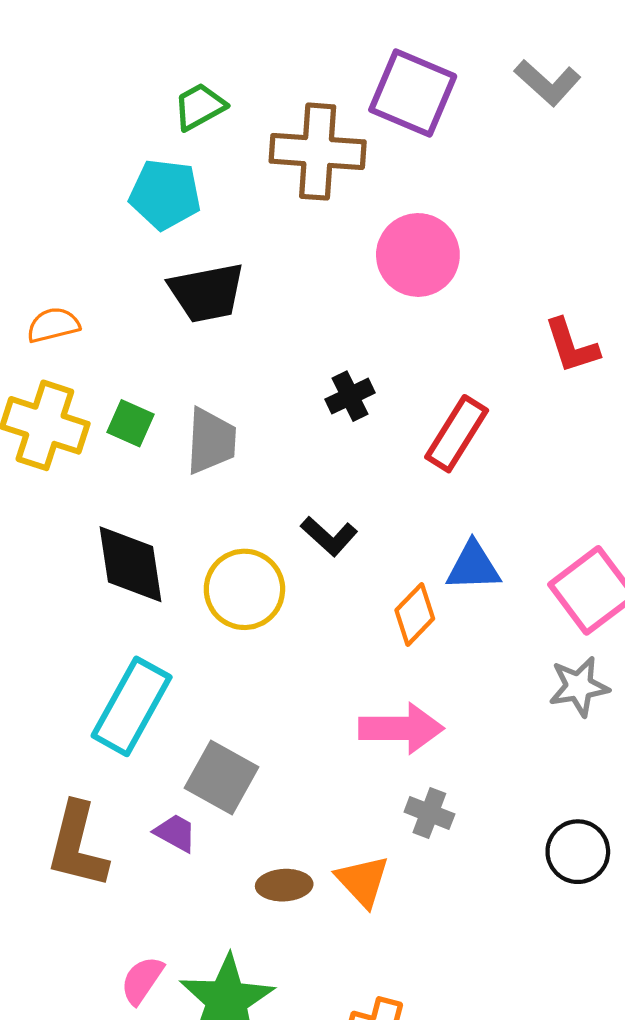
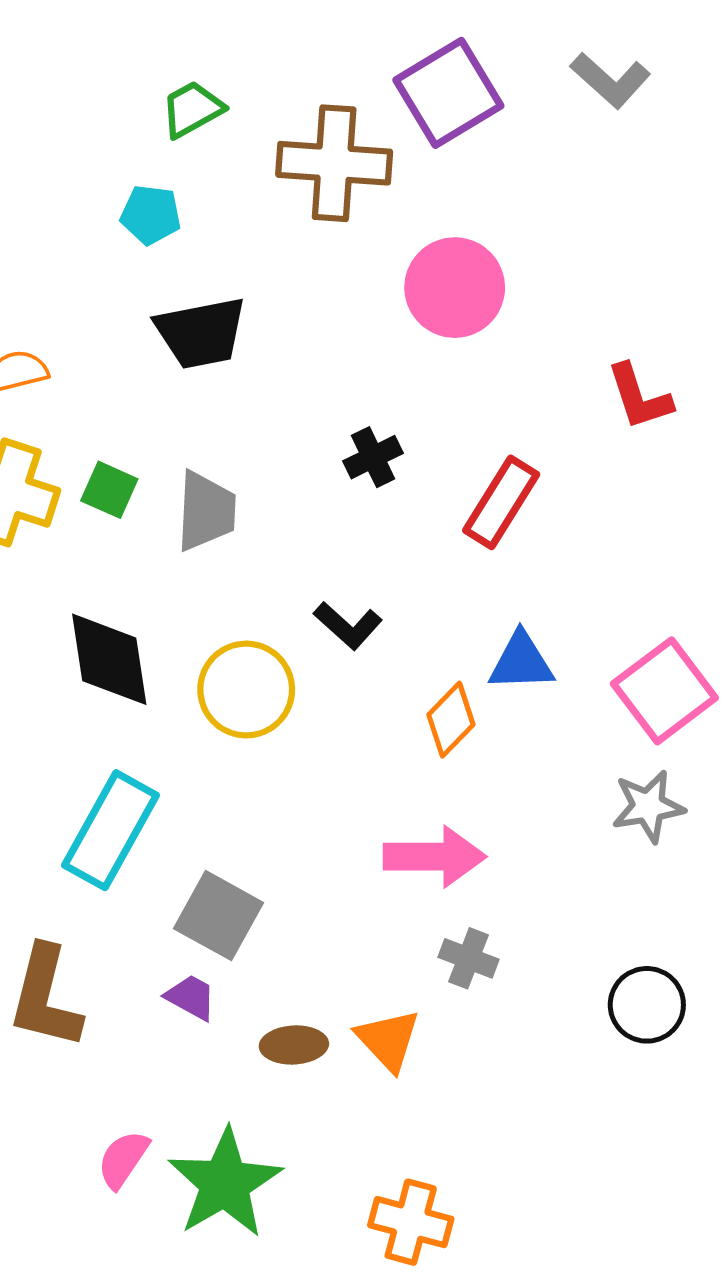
purple square: (413, 93) -> (448, 93), turned 36
cyan pentagon: (165, 194) -> (151, 215), size x0.7
purple trapezoid: (175, 833) -> (191, 997), moved

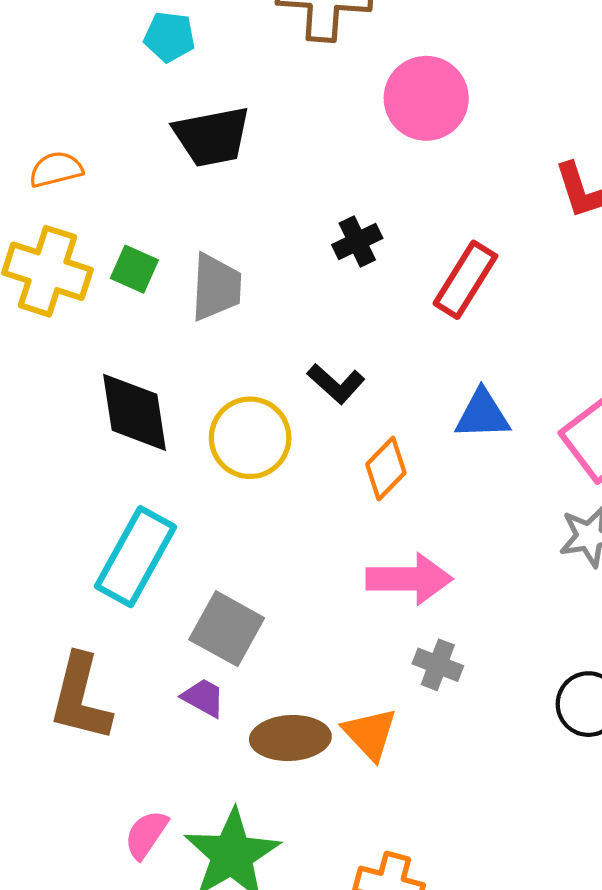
orange diamond: (451, 720) -> (386, 469), moved
brown ellipse: (294, 1045) -> (290, 738), size x1.4

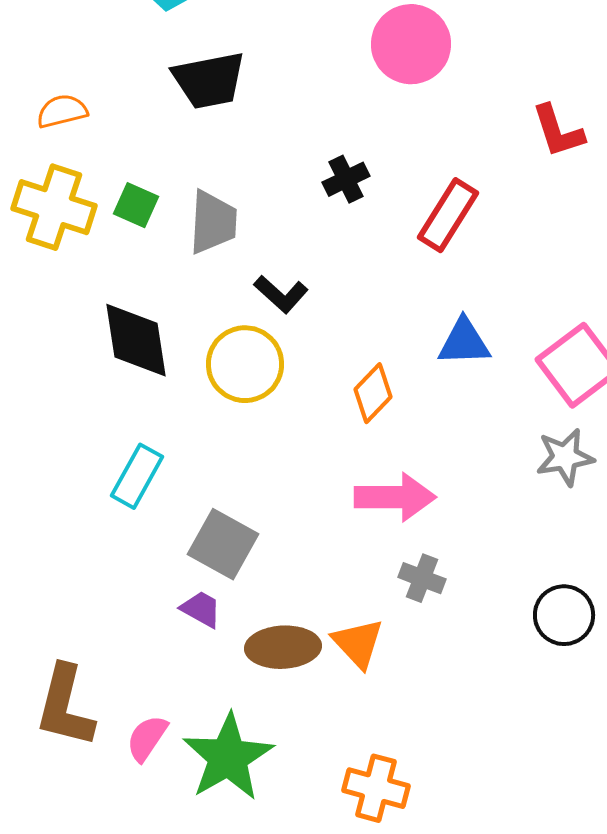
black L-shape: (336, 384) -> (281, 294), moved
cyan rectangle: (136, 557) -> (137, 476), size x0.7
brown L-shape: (80, 698) -> (65, 706), moved

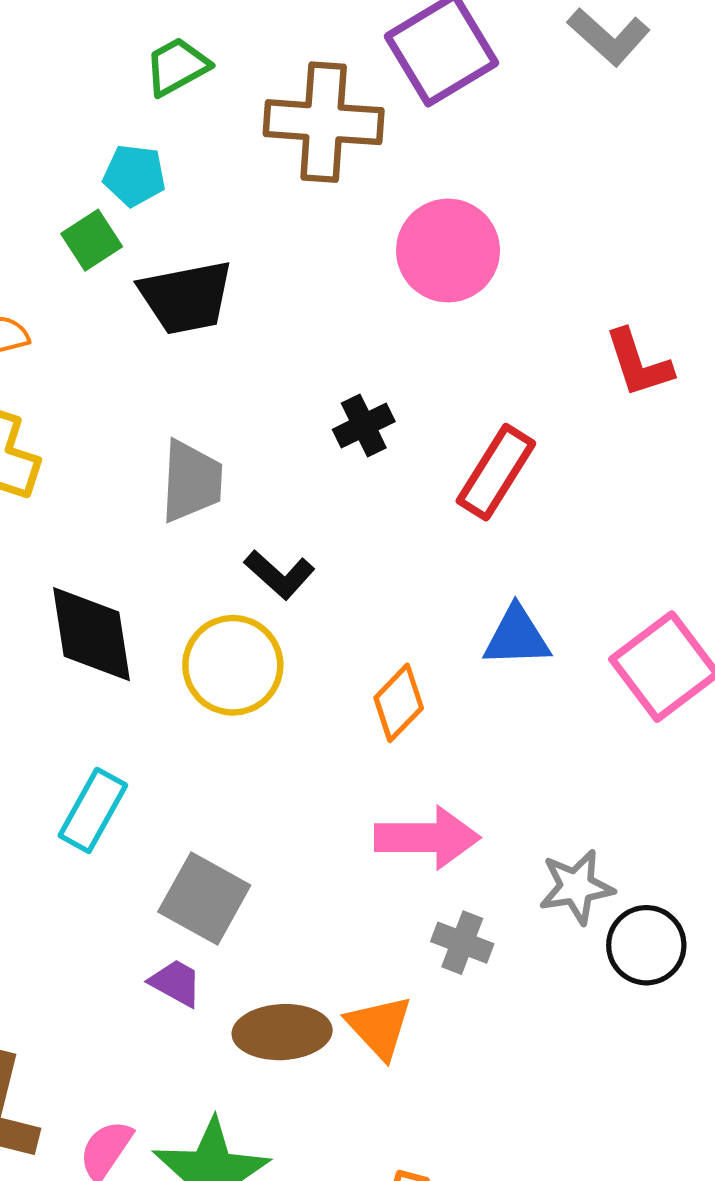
green square: (136, 205) -> (92, 240), moved, turned 33
gray star: (565, 457) -> (576, 887), moved
black circle: (564, 615) -> (646, 945), moved

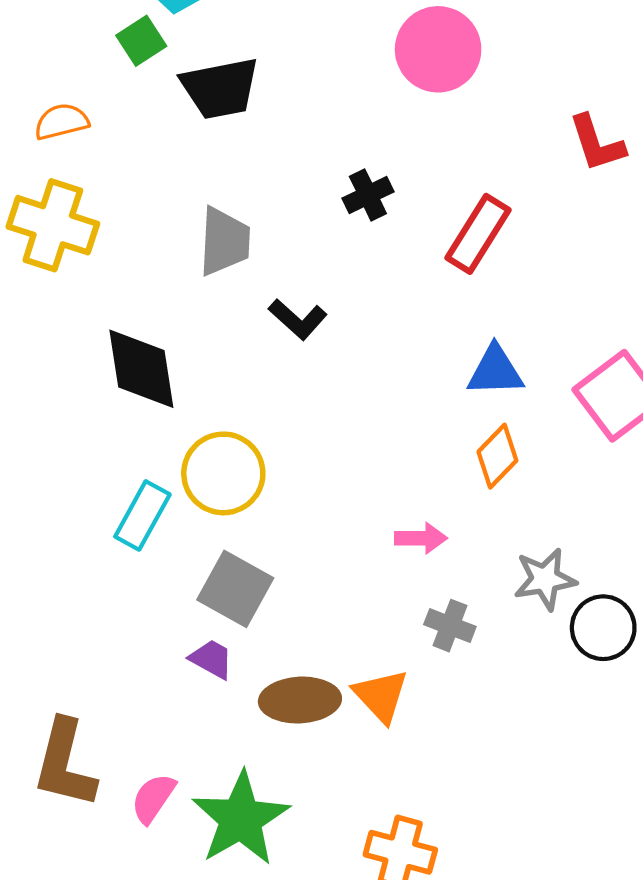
yellow circle: (233, 665) -> (223, 473), moved
orange diamond: (399, 703) -> (497, 456), moved
pink arrow: (427, 838) -> (421, 538), size x0.6

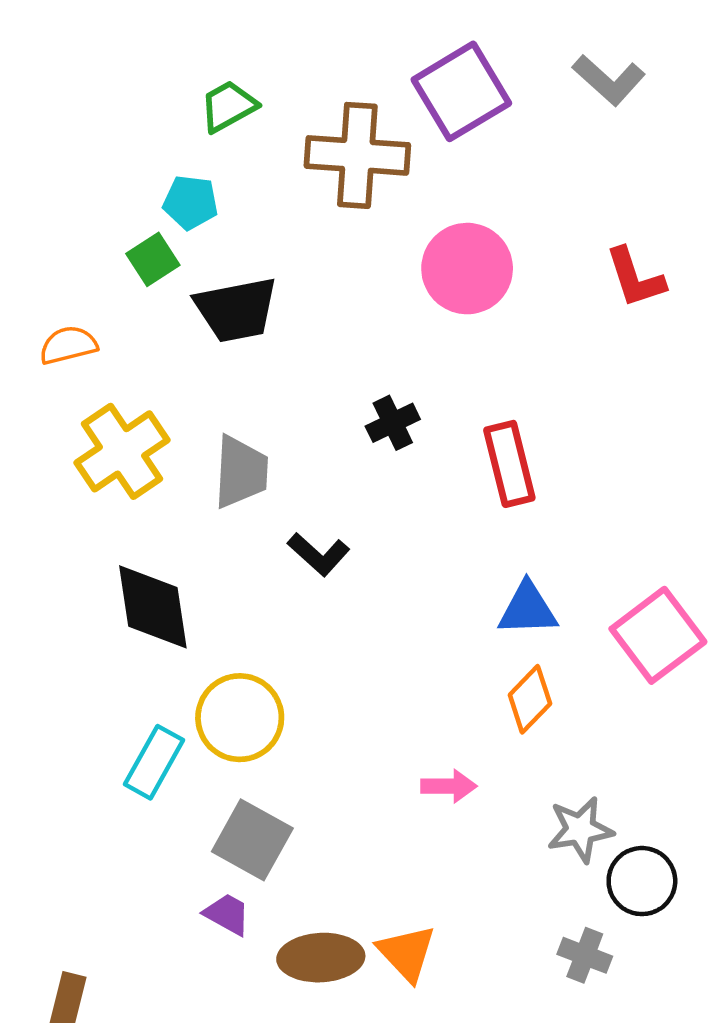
red L-shape: (597, 143) -> (635, 278), moved
yellow cross: (53, 225) -> (122, 451), moved, turned 38
red rectangle: (478, 234) -> (509, 464), turned -46
gray cross: (450, 626) -> (585, 955), moved

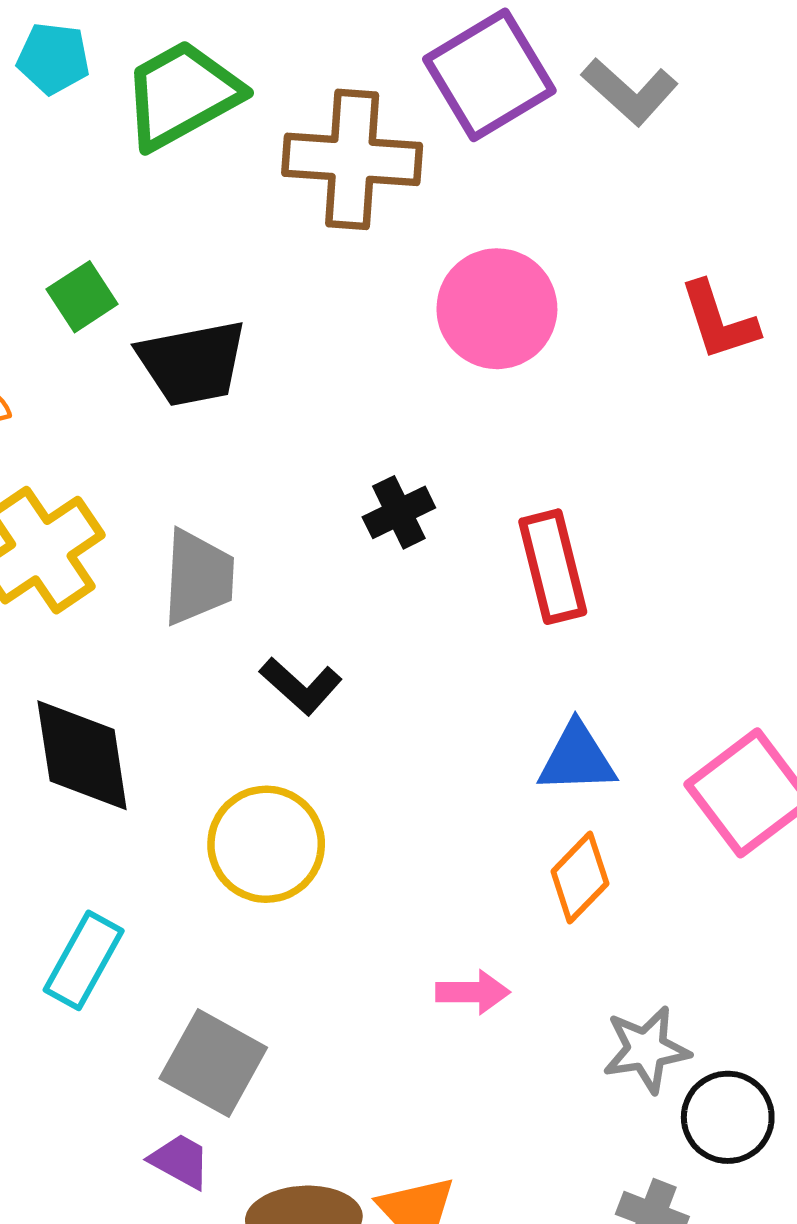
gray L-shape: (609, 80) -> (630, 91), moved
green trapezoid: (228, 106) -> (182, 95), size x1.6
cyan pentagon: (191, 202) -> (53, 58), moved
yellow circle: (240, 718) -> (266, 844), moved

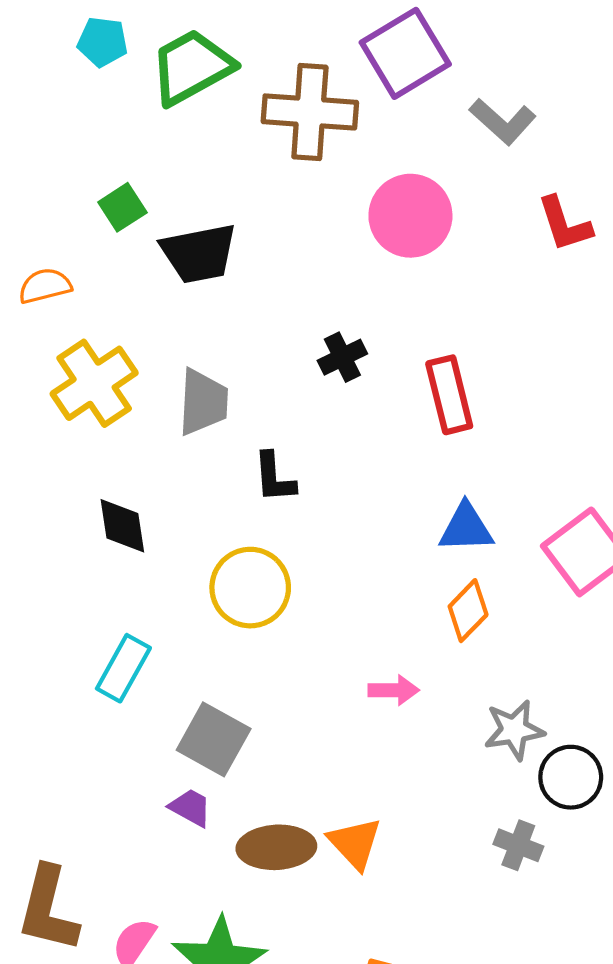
gray L-shape: (630, 91) -> (503, 121), moved
black L-shape: (301, 686) -> (274, 478), turned 44
black diamond: (82, 755) -> (122, 526), size x0.7

